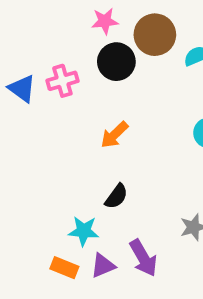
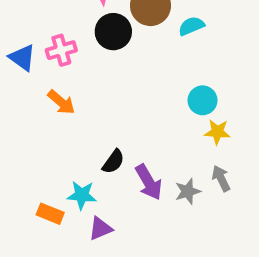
orange arrow: (114, 135) -> (61, 102), moved, turned -96
purple arrow: (143, 258) -> (149, 182), moved
orange rectangle: (64, 268) -> (50, 214), moved

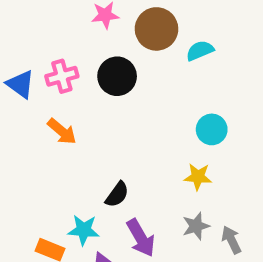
black circle: (113, 32) -> (117, 76), moved
yellow star: (217, 132) -> (198, 177), moved
gray arrow: (221, 178) -> (231, 240), moved
purple arrow: (149, 182) -> (141, 238), moved

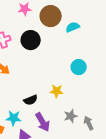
yellow star: (198, 177) -> (57, 91), moved
black semicircle: (117, 195) -> (31, 100), turned 32

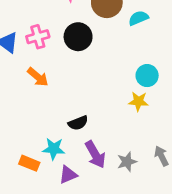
yellow star: (57, 91) -> (138, 101), moved
gray star: (71, 116) -> (127, 162), moved

